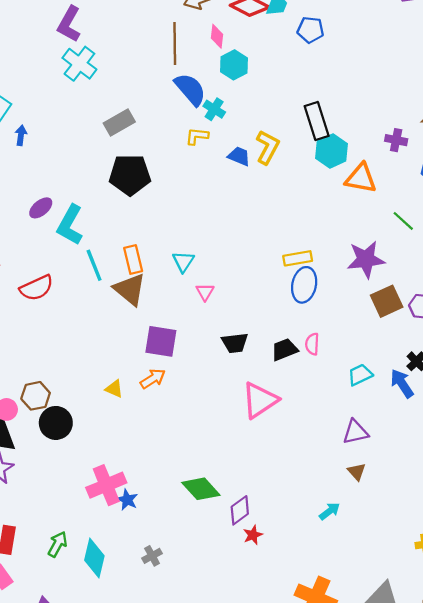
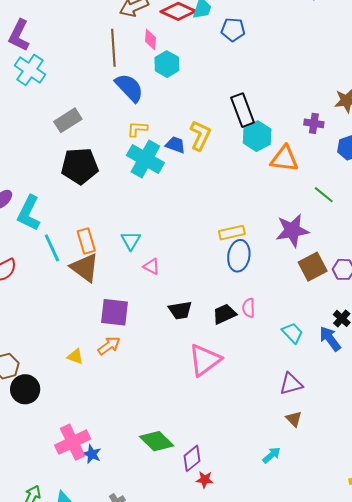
cyan cross: (214, 109) -> (145, 159), moved, size x1.8
pink triangle: (205, 292) -> (151, 266), turned -30
cyan trapezoid: (360, 375) -> (292, 333), turned 75
red star: (253, 535) -> (205, 480), turned 30

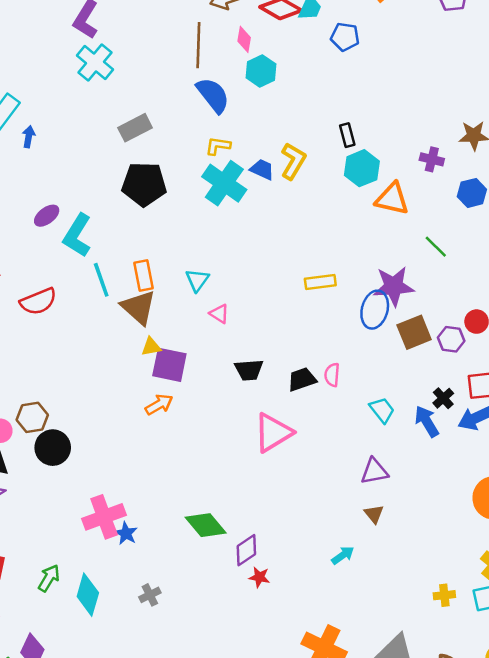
black rectangle: (243, 110) -> (347, 135), size x0.6
blue ellipse: (239, 256) -> (375, 310), moved
yellow triangle: (75, 356) -> (151, 347), moved, turned -36

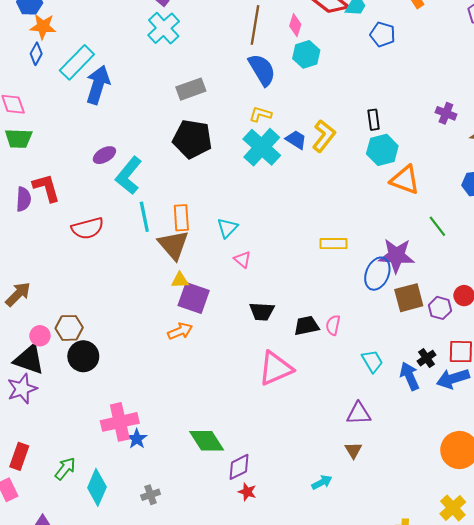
blue arrow: (29, 137) -> (98, 85), size x2.0
purple cross: (432, 159) -> (446, 113), moved

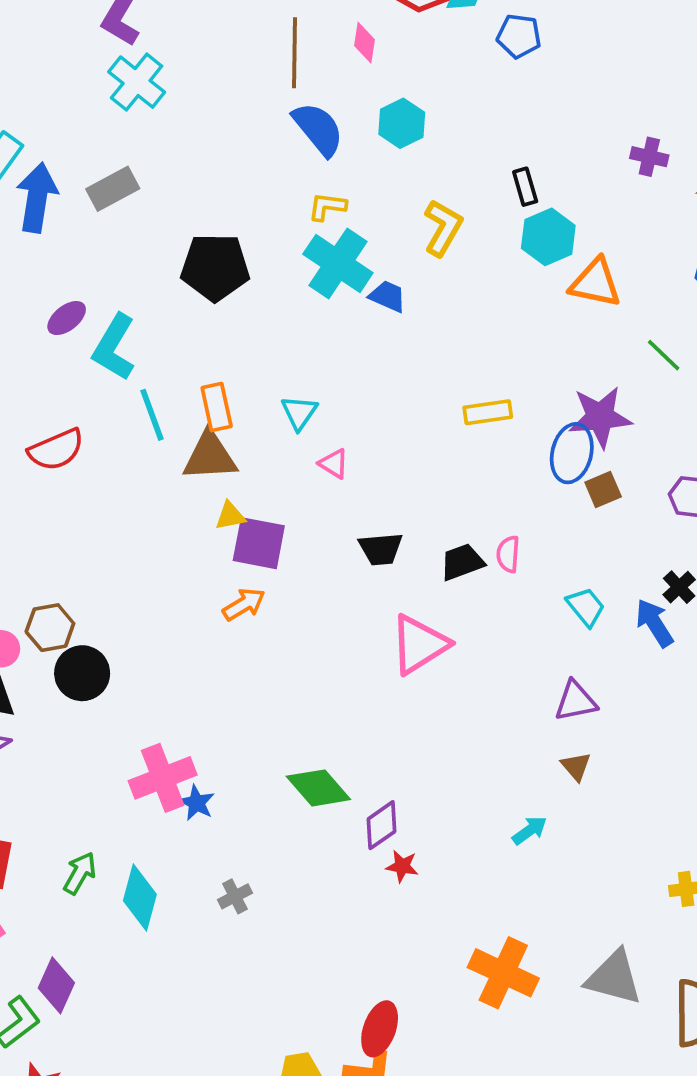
cyan hexagon: (306, 54) -> (402, 123), moved
gray rectangle: (191, 89) -> (113, 189), moved
blue trapezoid: (296, 140) -> (388, 296), moved
brown triangle: (173, 245) -> (210, 456), turned -44
brown square: (409, 298) -> (603, 489), moved, size x0.7

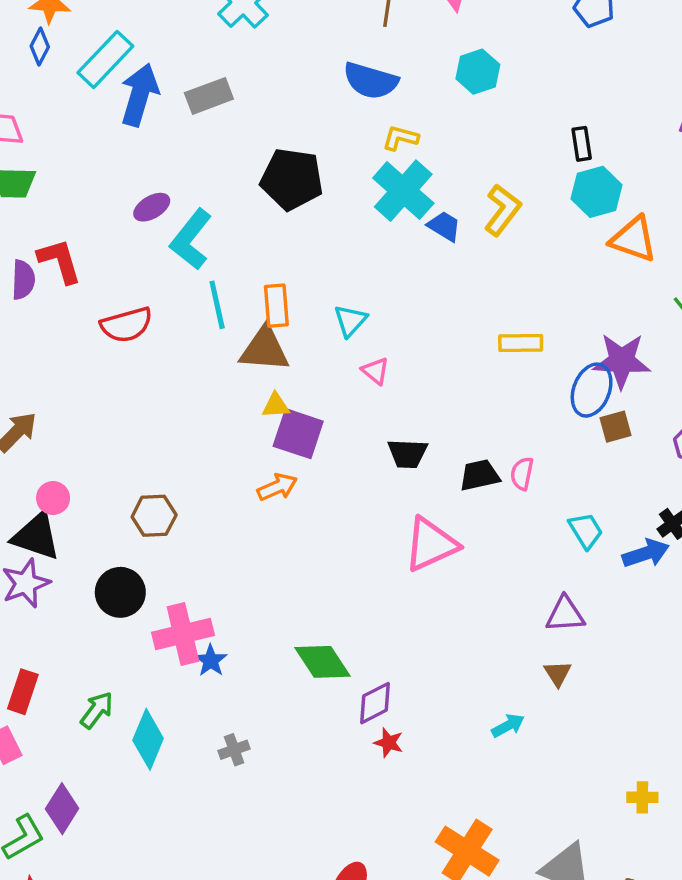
blue semicircle: (318, 129) -> (371, 81), moved, turned 138
yellow L-shape: (443, 228) -> (503, 210), moved
blue arrow: (654, 623) -> (646, 553), turned 96
brown hexagon: (50, 628) -> (154, 516), moved
black circle: (82, 673) -> (120, 592), moved

